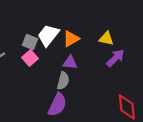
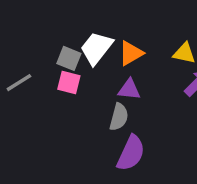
pink square: (30, 58) -> (69, 83), turned -35
purple semicircle: (57, 105) -> (131, 153), moved

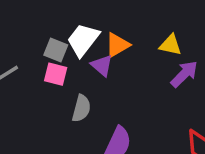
purple triangle: (129, 89) -> (102, 66), moved, turned 35
gray semicircle: (119, 117) -> (81, 108), moved

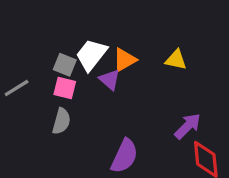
purple arrow: (184, 74) -> (188, 126), moved
gray semicircle: (81, 108) -> (61, 121), moved

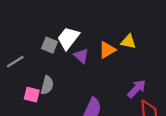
orange triangle: (125, 60) -> (107, 50), moved
pink square: (65, 88) -> (32, 95), moved

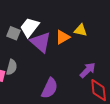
purple triangle: (81, 56) -> (41, 42), size x1.6

